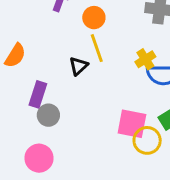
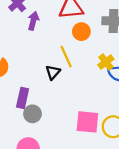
orange circle: (94, 18) -> (81, 32), moved
pink square: (132, 124) -> (87, 122), moved

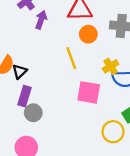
black triangle: (53, 72) -> (19, 72), moved
pink square: (87, 122) -> (89, 92), moved

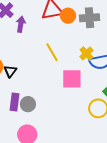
orange circle: (88, 34) -> (68, 16), moved
purple rectangle: (24, 96) -> (15, 102), moved

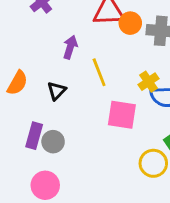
purple arrow: (21, 24) -> (70, 47), moved
black triangle: (10, 71) -> (57, 91), moved

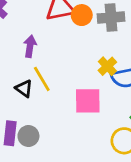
yellow line: (99, 72) -> (42, 79), moved
black triangle: (57, 91) -> (24, 88), turned -30

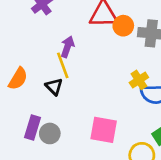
yellow line: (42, 79) -> (63, 65), moved
pink square: (88, 101) -> (104, 130), moved

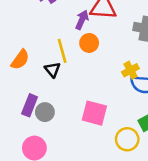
orange circle: (123, 26) -> (89, 43), moved
purple arrow: (67, 47) -> (82, 20), moved

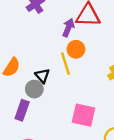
yellow line: (62, 51) -> (66, 64), moved
gray circle: (45, 112) -> (34, 89), moved

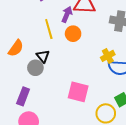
yellow line: (66, 64) -> (49, 29), moved
purple rectangle: (22, 110) -> (23, 96), moved

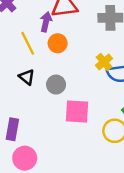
gray circle: (35, 68) -> (56, 85), moved

